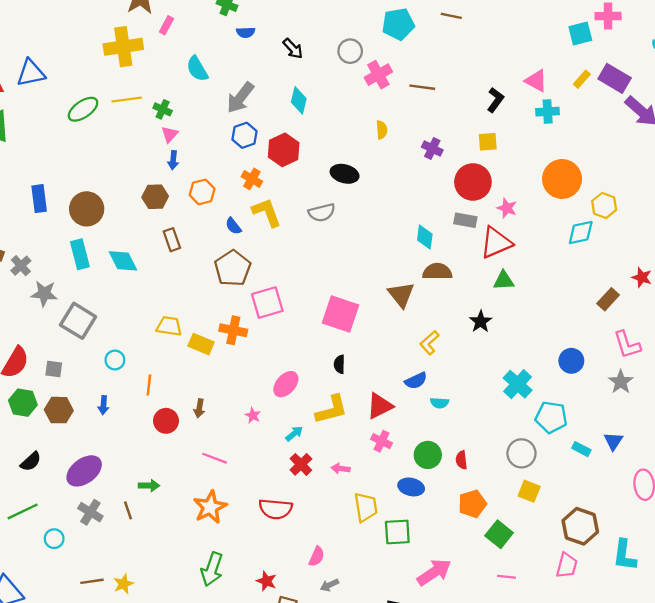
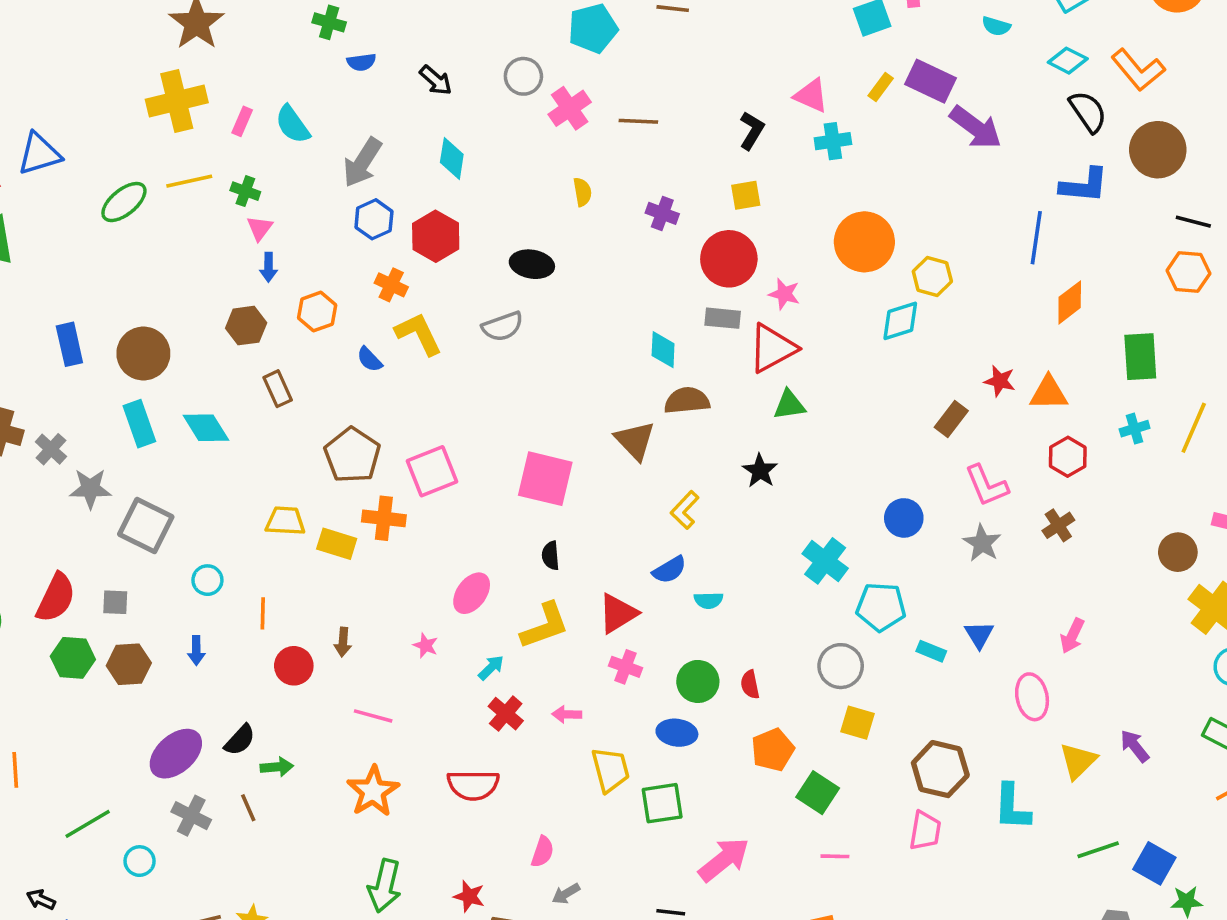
pink rectangle: (166, 25) -> (242, 121), moved
brown pentagon: (233, 268) -> (352, 455), moved
black semicircle: (31, 462) -> (240, 740), moved

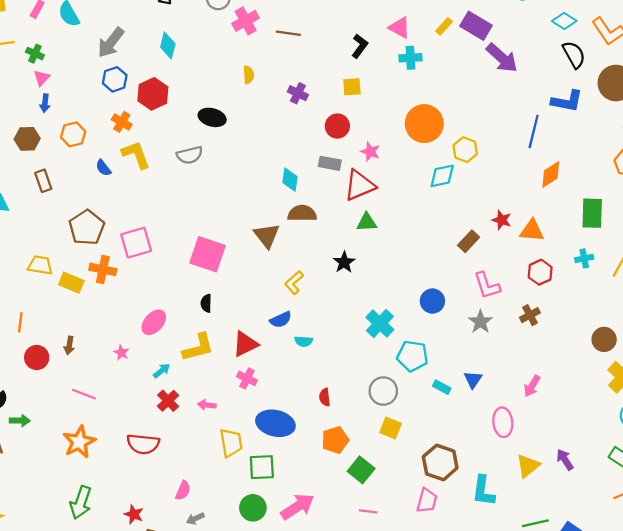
red circle: (729, 259) -> (337, 126), size x0.7
green circle: (698, 681) -> (253, 508), moved
blue ellipse: (677, 733) -> (275, 423), size x1.5

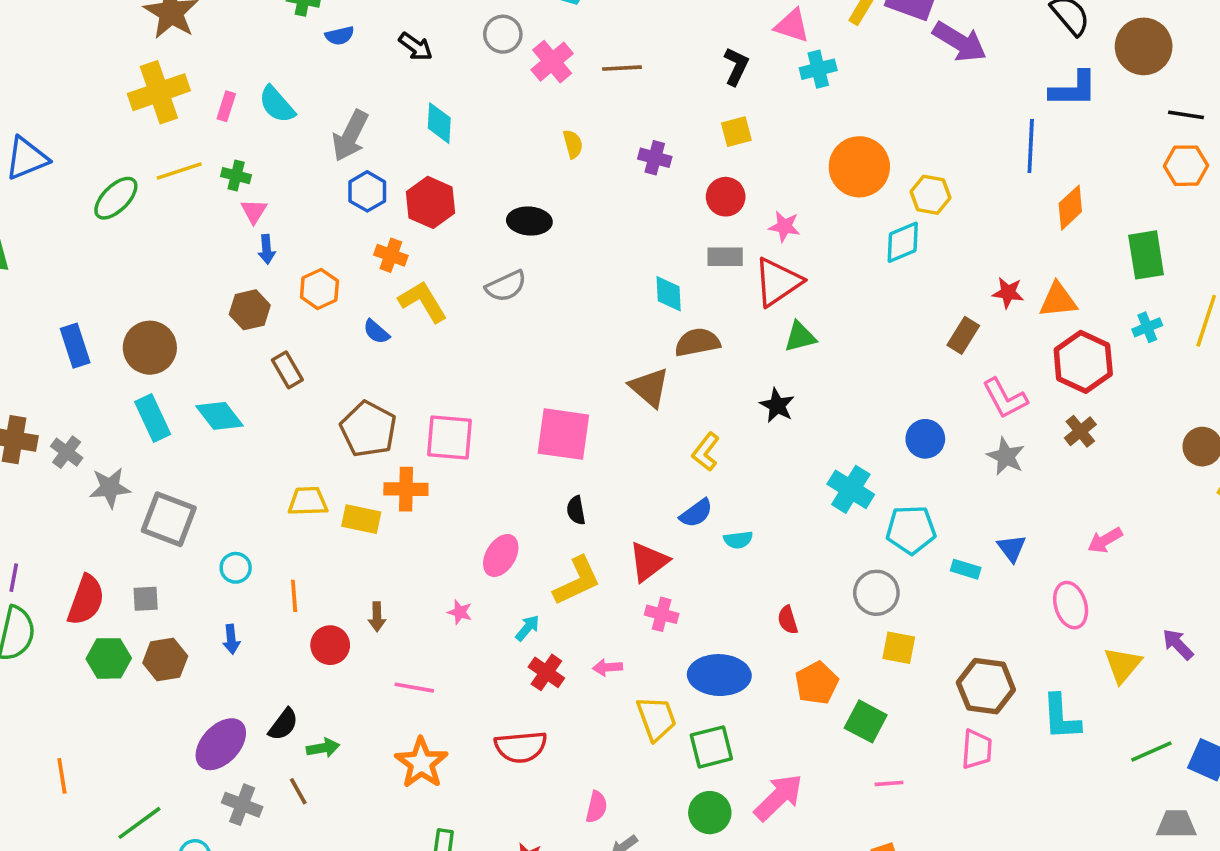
pink square: (136, 243) -> (449, 438), turned 32
red hexagon: (540, 272) -> (1083, 362), size x1.5
pink arrow: (532, 386) -> (1105, 540), turned 40

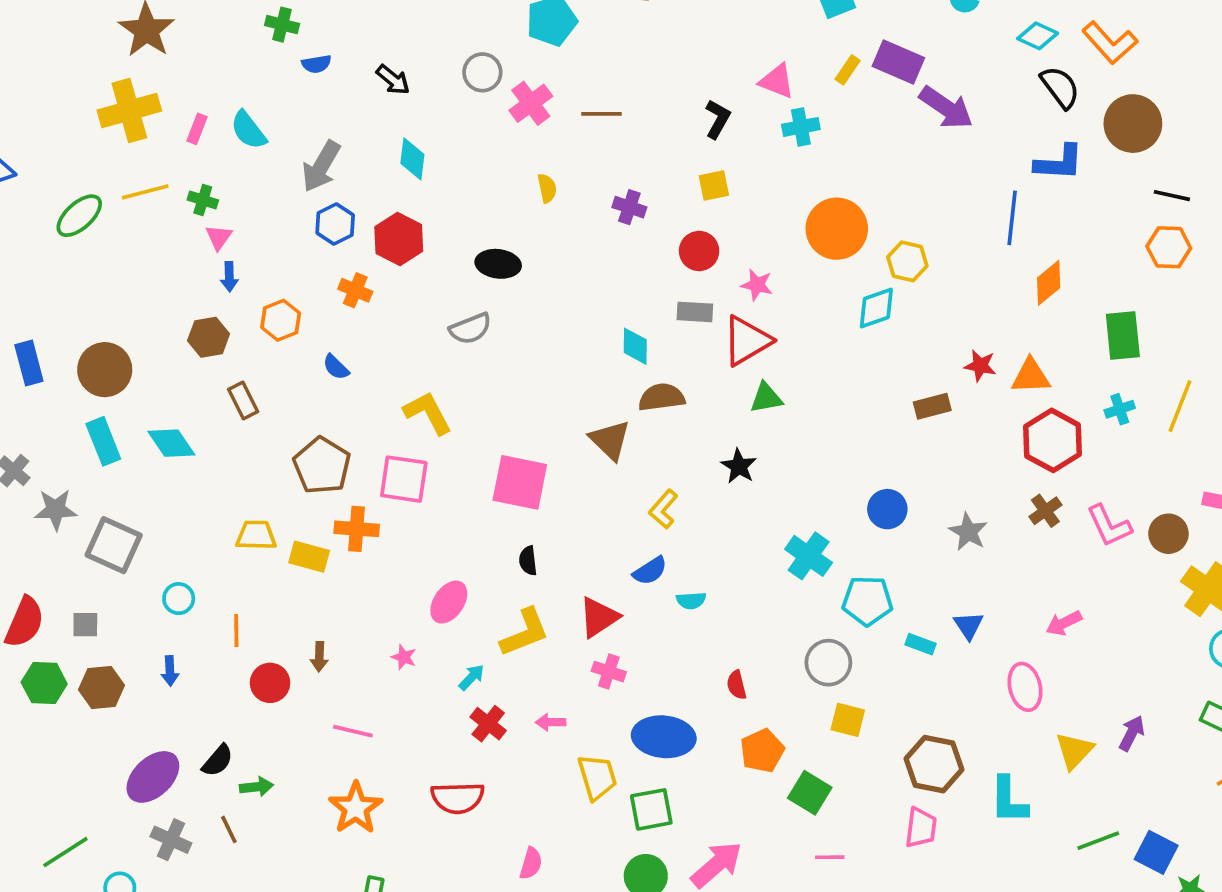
yellow L-shape: (423, 302) -> (428, 413), moved
brown rectangle: (963, 335) -> (932, 406), turned 40
pink L-shape: (1005, 398) -> (1109, 526), moved
purple arrow: (1178, 644) -> (1132, 733), turned 68

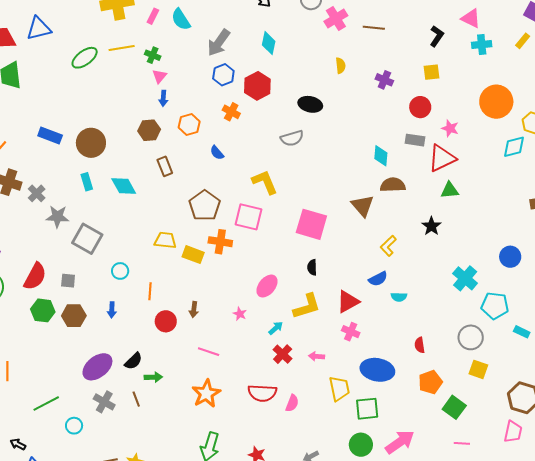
yellow rectangle: (848, 70) -> (523, 41), moved
blue rectangle: (29, 363) -> (50, 135), turned -60
cyan rectangle: (103, 441) -> (87, 182), size x0.7
pink semicircle: (531, 863) -> (292, 403), moved

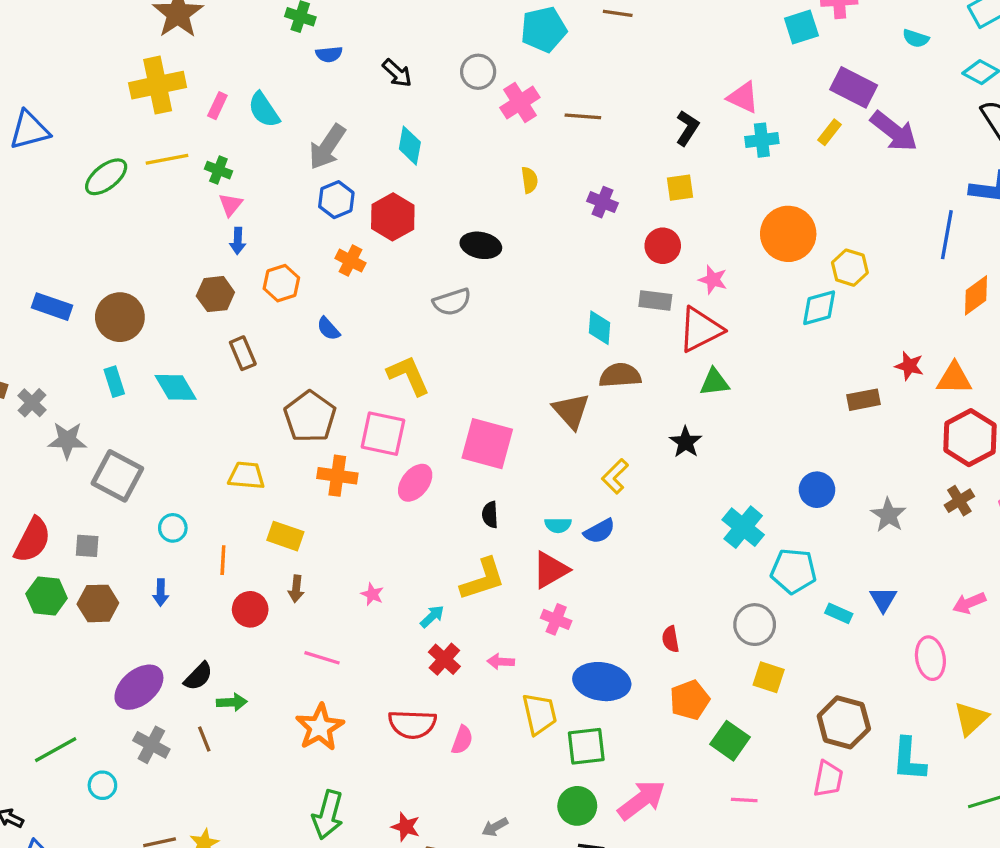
yellow rectangle: (193, 255) -> (285, 536), moved
pink ellipse: (267, 286) -> (415, 483), moved
cyan semicircle: (399, 297) -> (558, 525), moved

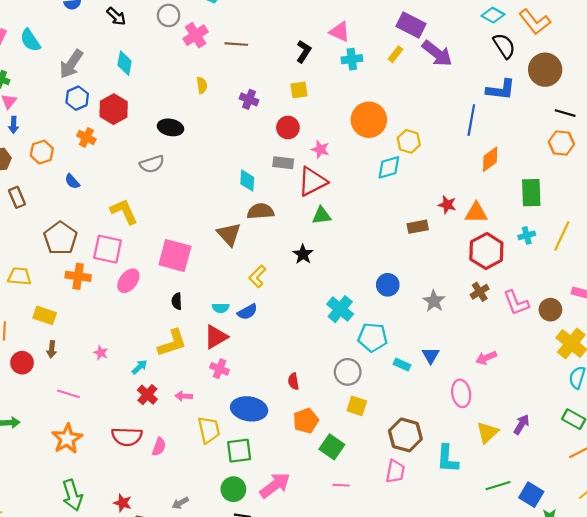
green arrow: (328, 815) -> (72, 495), turned -32

